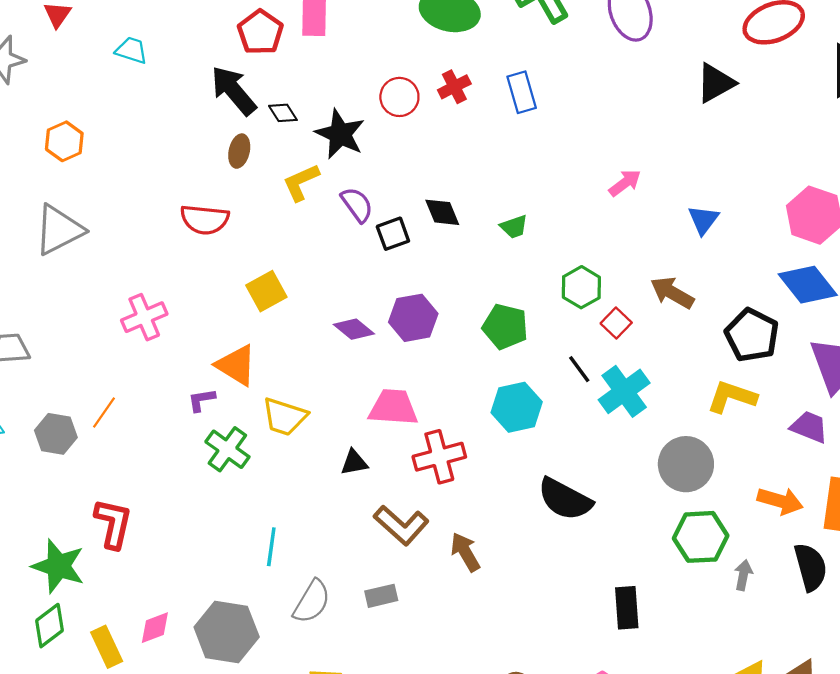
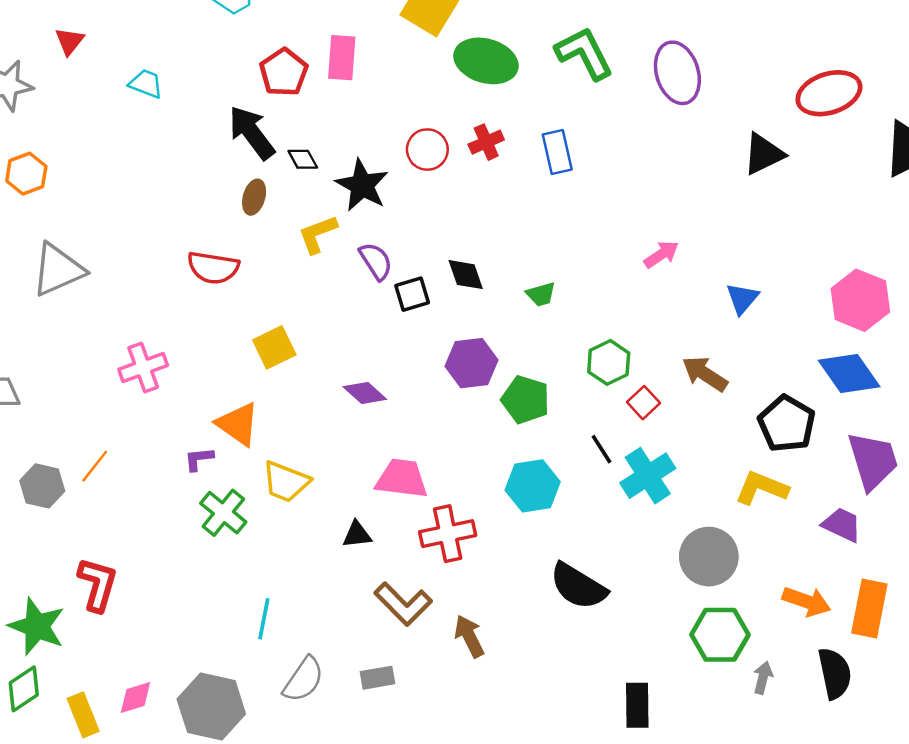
orange hexagon: (64, 141) -> (26, 174), moved
purple hexagon: (413, 318) -> (471, 363), moved

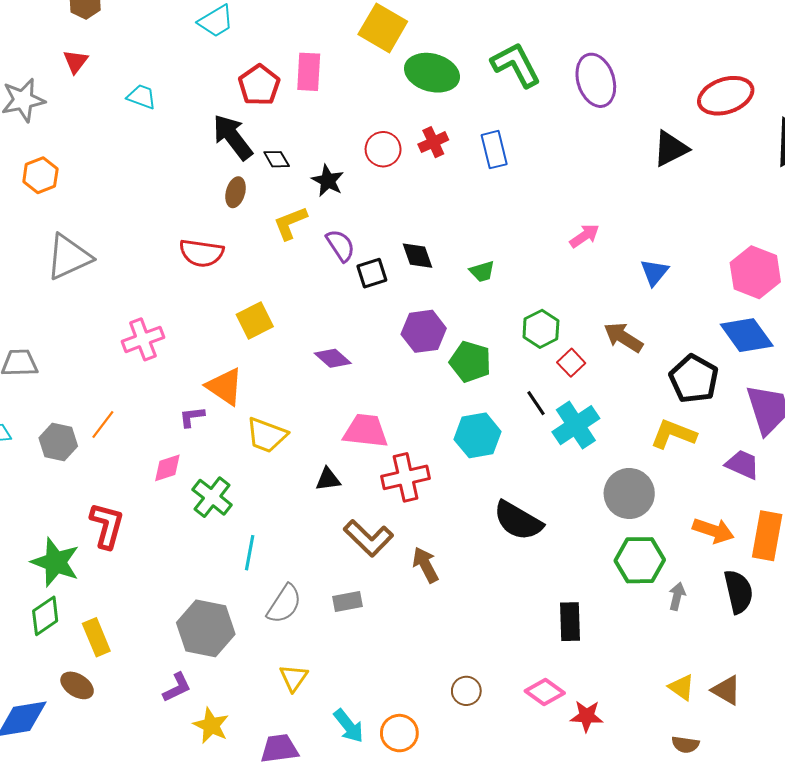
black star: (362, 185) -> (328, 181), size x0.7
green cross: (223, 513) -> (212, 497), moved
pink diamond: (135, 698) -> (167, 468), moved

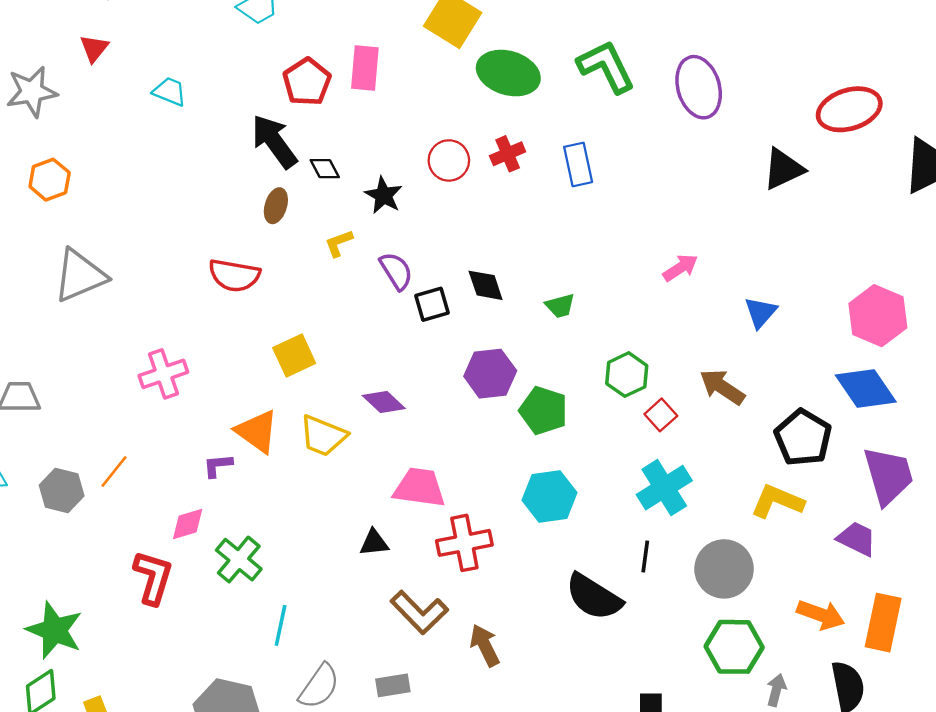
yellow L-shape: (290, 223) -> (339, 243), size x0.7
black line: (536, 403) -> (645, 556), moved, turned 40
yellow trapezoid: (267, 435) -> (323, 436), moved
red L-shape: (107, 526) -> (153, 578), moved

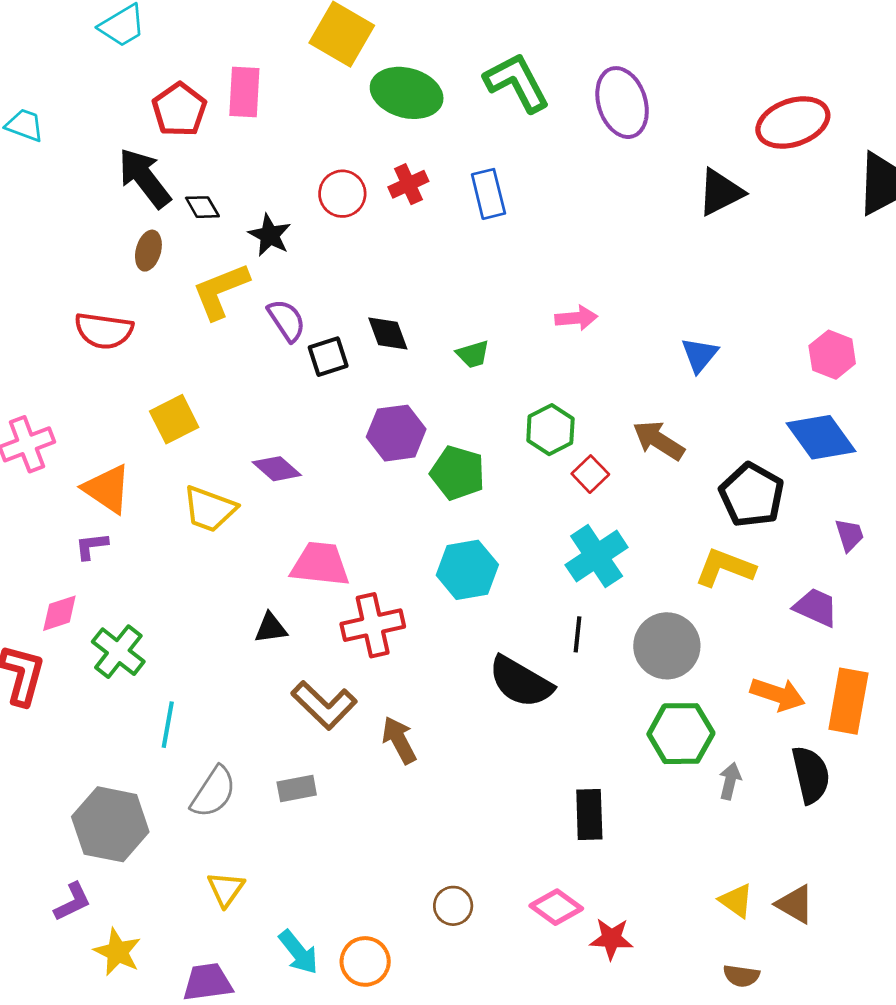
yellow L-shape: (339, 243) -> (221, 291), size x1.8
pink arrow: (680, 268) -> (576, 318), moved, turned 30
pink hexagon: (878, 316) -> (832, 355), size x0.7
orange triangle: (257, 431) -> (107, 489), moved
purple trapezoid: (888, 476) -> (849, 535), size x0.5

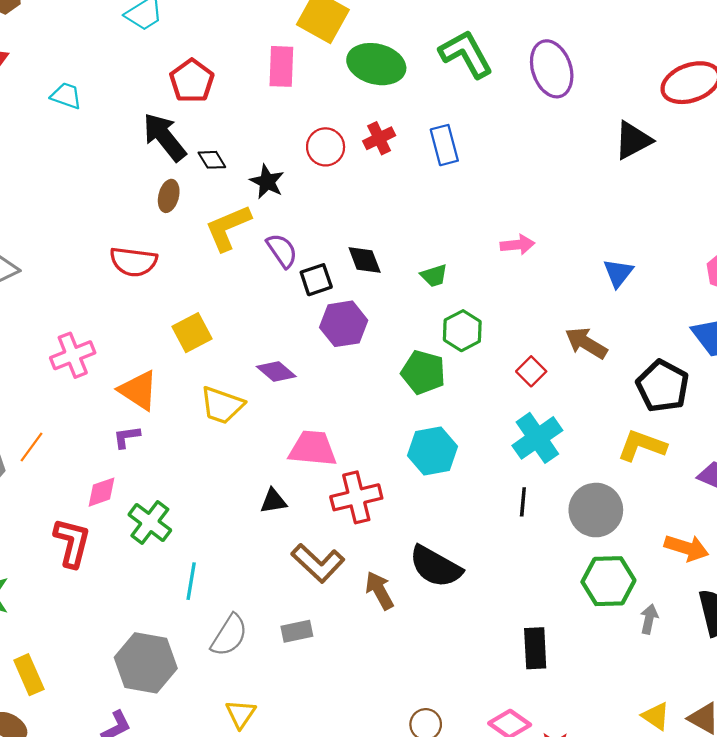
pink rectangle: (244, 92) -> (281, 66), moved
green hexagon: (550, 430) -> (462, 331), moved
purple hexagon: (396, 433) -> (344, 324), moved
black semicircle: (521, 682) -> (436, 567), moved

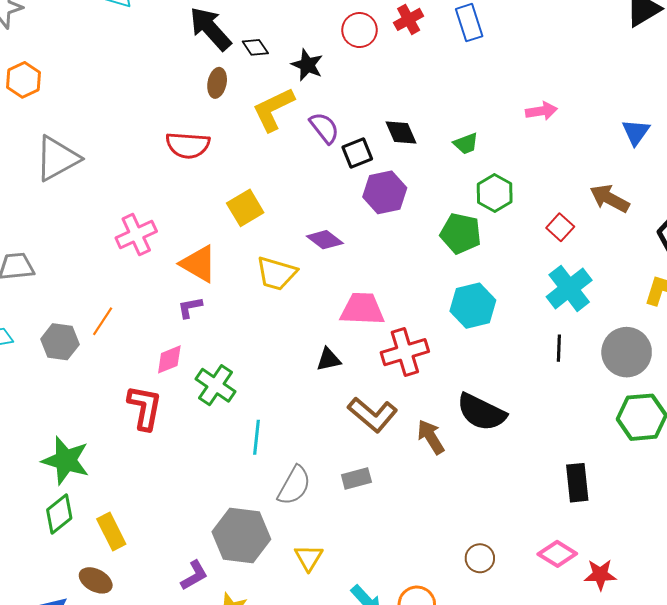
gray hexagon: (146, 663) -> (241, 536), moved

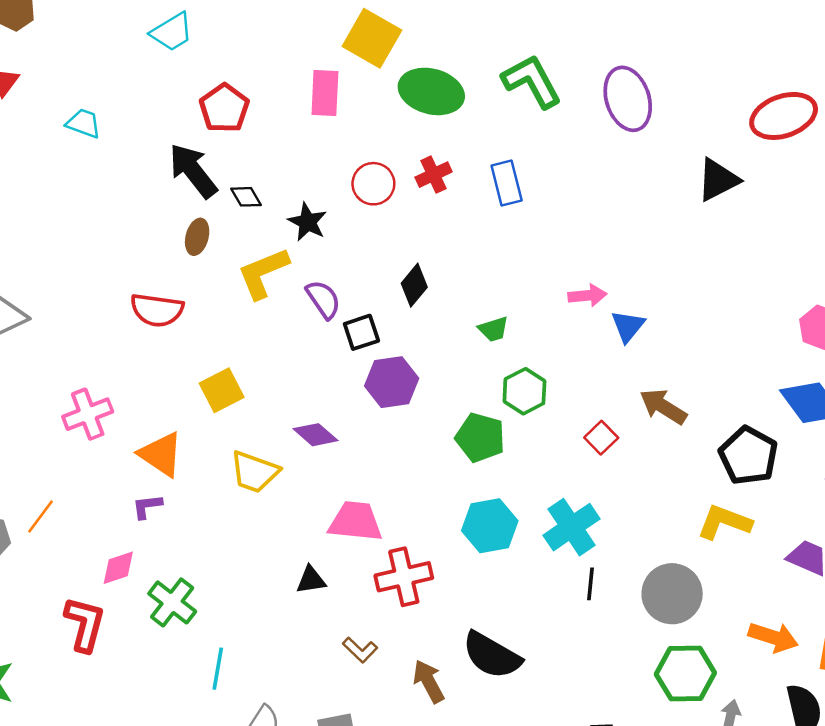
blue triangle: (636, 132) -> (628, 326), moved
black diamond: (401, 133) -> (414, 285), moved, turned 60
cyan cross: (569, 288) -> (572, 527), moved
brown L-shape: (373, 415) -> (360, 650), size x0.6

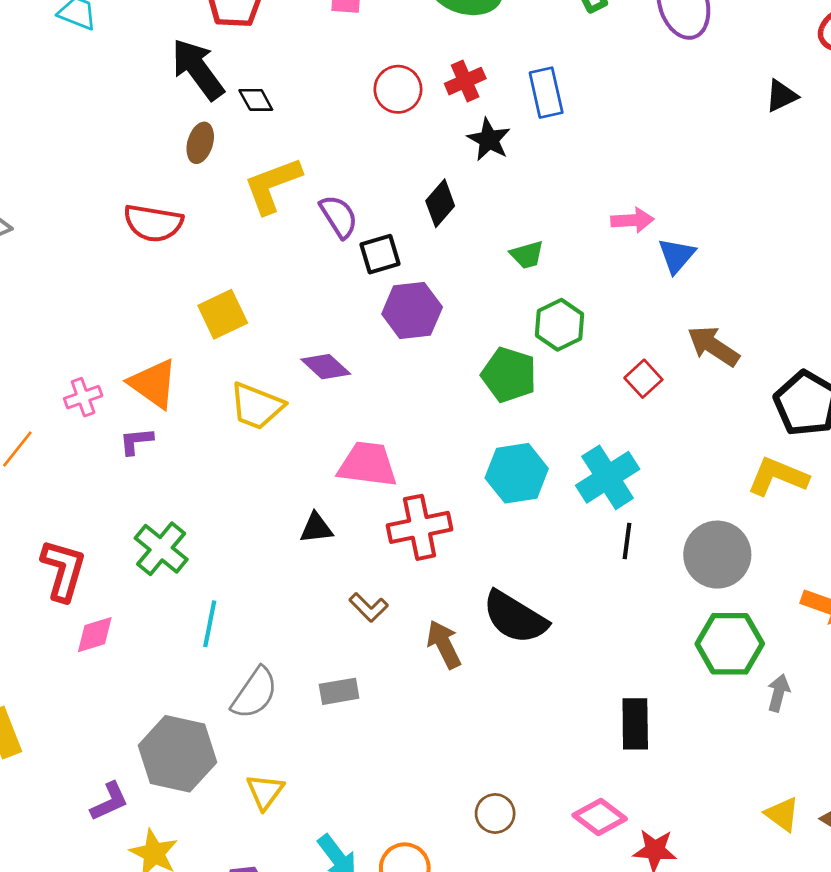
black triangle: (718, 180) -> (781, 96), size x0.7
black star: (307, 222) -> (489, 140), moved
pink cross: (88, 414) -> (83, 397), moved, size x0.7
pink diamond: (118, 568) -> (95, 635), moved

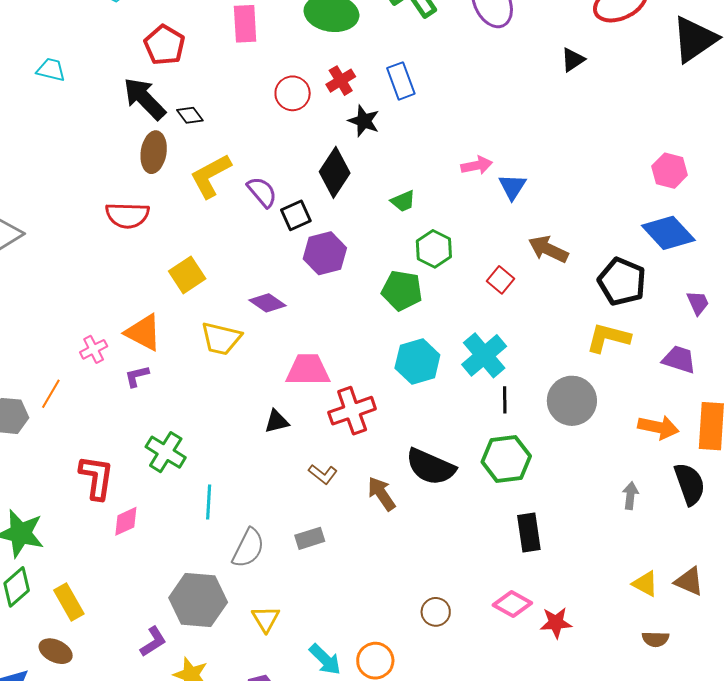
brown ellipse: (200, 143) -> (154, 152), size x1.4
black diamond: (440, 203) -> (335, 172), size x1.4
green hexagon: (730, 644) -> (506, 459), moved

